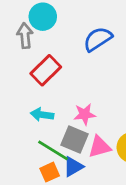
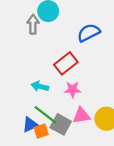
red rectangle: (46, 70) -> (66, 63), moved
gray square: (75, 140) -> (61, 124), moved
blue triangle: (73, 167) -> (30, 125), moved

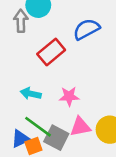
red rectangle: (66, 63) -> (51, 52), moved

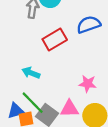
pink star: (69, 96) -> (88, 84), moved

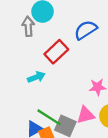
cyan arrow: (31, 73) -> (36, 77), moved, turned 150

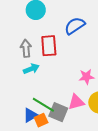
gray arrow: (28, 26) -> (26, 48), moved
red rectangle: (56, 52) -> (49, 46), turned -50

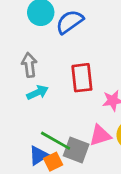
blue semicircle: (75, 26) -> (70, 22), moved
red rectangle: (49, 46) -> (82, 78), moved

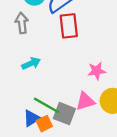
gray arrow: (29, 65) -> (22, 23), moved
red rectangle: (82, 78) -> (69, 26), moved

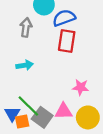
blue triangle: (32, 118) -> (12, 114), turned -42

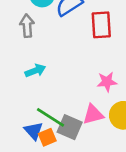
red rectangle: (67, 41) -> (101, 25), moved

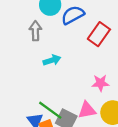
red rectangle: (101, 25) -> (99, 34), turned 35
cyan arrow: (35, 71) -> (52, 60), moved

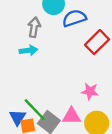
cyan arrow: (52, 60) -> (28, 50), moved

